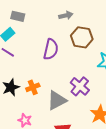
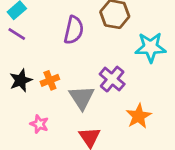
gray triangle: (57, 100) -> (82, 98), turned -35

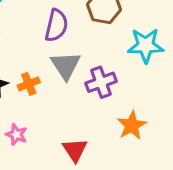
purple cross: (112, 79) -> (101, 82), turned 30
gray triangle: (82, 98) -> (66, 65), moved

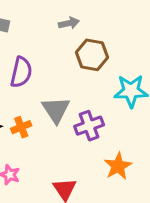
purple semicircle: (56, 25) -> (21, 72), moved

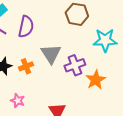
orange star: (118, 166) -> (96, 80), moved

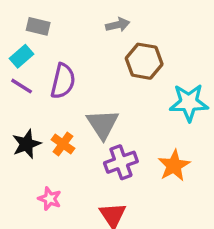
purple cross: (75, 65) -> (121, 162), moved
orange cross: (26, 66) -> (63, 144), turned -32

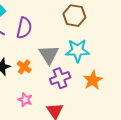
cyan star: (189, 103) -> (77, 50), moved
pink star: (50, 199) -> (25, 100), moved

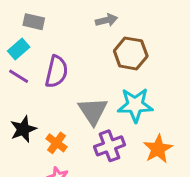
orange cross: (24, 67) -> (56, 143), moved

